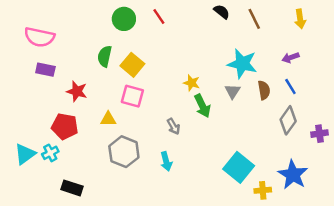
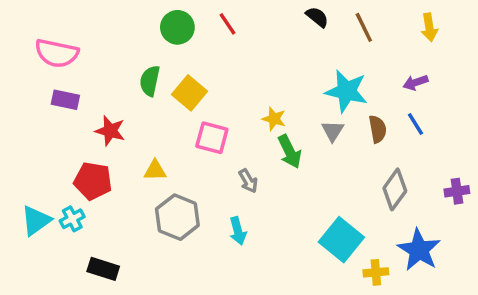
pink square: (132, 96) -> (212, 138), moved
gray diamond: (288, 120) -> (395, 189), moved

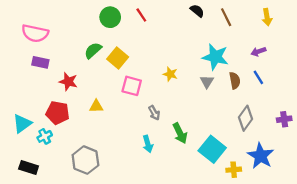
green semicircle: (150, 81) -> (93, 50), turned 36
green arrow: (290, 152) -> (180, 133), moved
gray hexagon: (177, 217) -> (85, 160), moved
cyan triangle: (36, 221) -> (22, 124), moved
black rectangle: (103, 269) -> (29, 168), moved

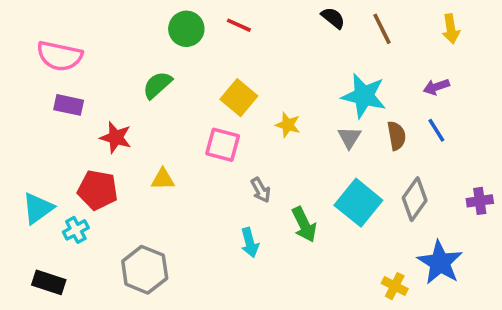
red line: (141, 15) -> (239, 25), turned -32
yellow square: (118, 58) -> (239, 98), moved
cyan square: (212, 149) -> (358, 203), moved
yellow cross: (234, 170) -> (395, 286), turned 32

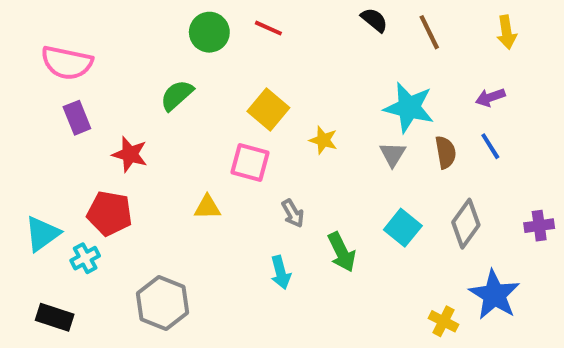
purple rectangle: (69, 105) -> (77, 118), turned 56
yellow triangle: (163, 179) -> (207, 207), moved
cyan square: (358, 203) -> (403, 228), size x0.7

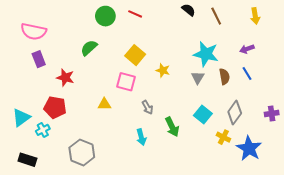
yellow cross: (443, 321) -> (223, 137), moved

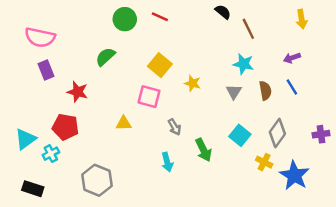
brown line: (216, 16) -> (248, 29), moved
cyan star: (206, 54) -> (243, 64), size x0.7

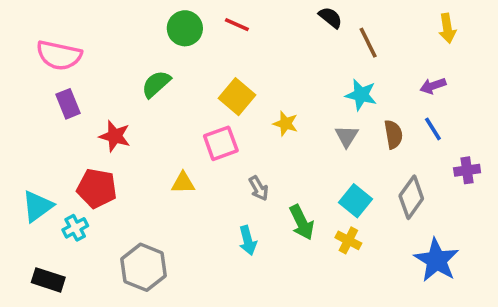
pink square: (149, 97) -> (221, 143), turned -35
purple cross: (321, 134) -> (467, 170), moved
yellow cross: (264, 162) -> (348, 240), moved

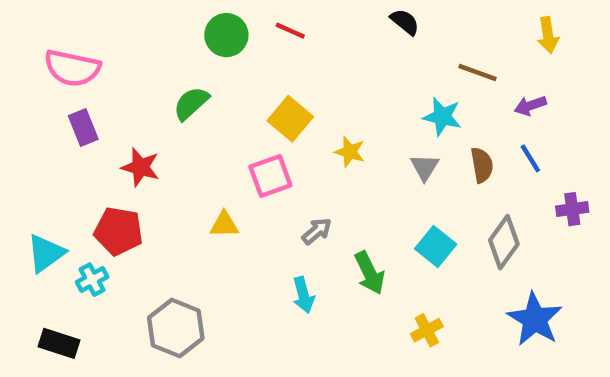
brown line: (368, 43) -> (477, 73), moved, turned -44
gray arrow: (259, 188) -> (317, 231), turned -100
yellow cross: (348, 240) -> (427, 330), moved, turned 35

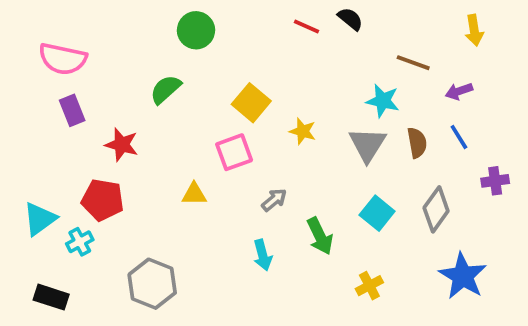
red line: (290, 31) -> (307, 26), moved
gray triangle: (425, 167) -> (367, 145), size x1.5

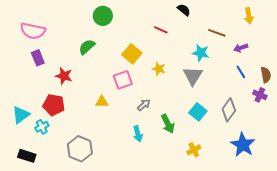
red line: (307, 26) -> (161, 30), moved
brown semicircle: (417, 143) -> (266, 75), moved
purple cross: (495, 181) -> (260, 95), turned 32

